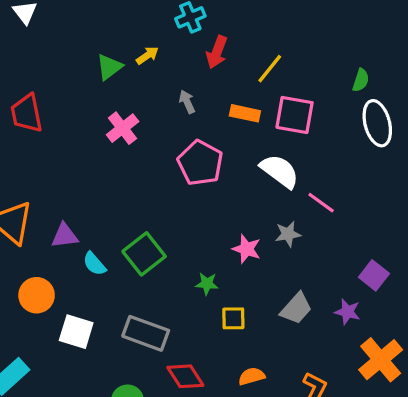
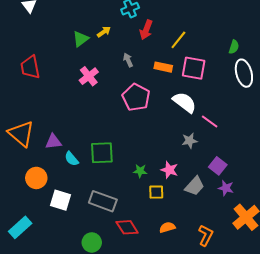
pink star: (247, 249) -> (169, 170), moved
green square: (144, 254) -> (102, 153), turned 35
purple square: (374, 275) -> (218, 166), moved

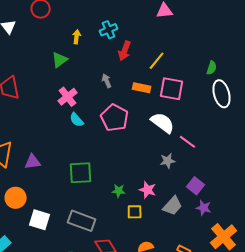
yellow arrow: (104, 32) -> (77, 37), moved, turned -48
cyan semicircle: (72, 159) -> (77, 120), moved

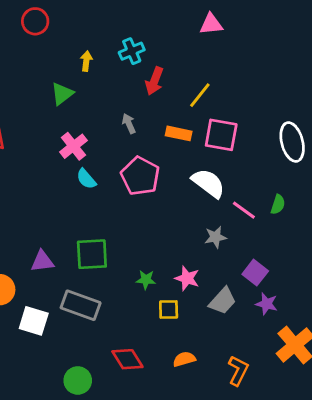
green semicircle: (212, 68) -> (278, 204), moved
purple triangle: (33, 162) -> (42, 261), moved
gray rectangle: (82, 221) -> (81, 305), moved

